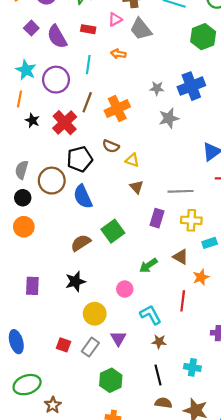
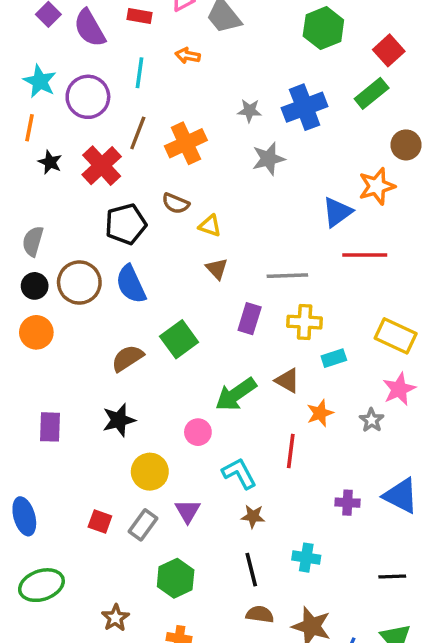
brown circle: (52, 181) -> (79, 283), moved
green arrow: (148, 265) -> (236, 394), size x1.4
brown star: (53, 405) -> (115, 618), moved

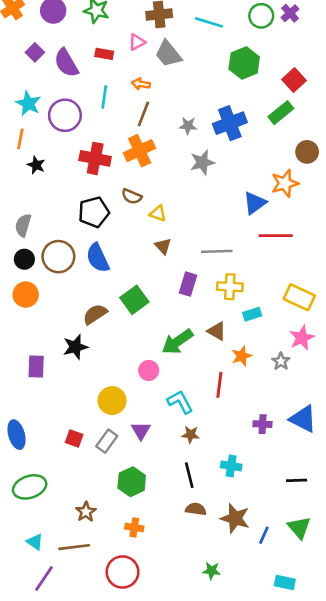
brown line: (138, 133) -> (143, 114), moved
red cross: (102, 166) -> (95, 158), moved, turned -36
black star: (119, 420) -> (75, 347), moved

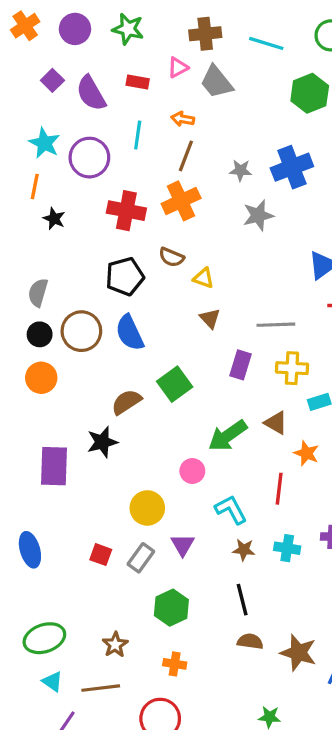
orange star: (242, 356) -> (306, 453), turned -30
purple rectangle: (36, 367) -> (54, 466), size x1.4
cyan cross: (231, 466) -> (287, 548), moved
green ellipse: (30, 487) -> (44, 638), moved

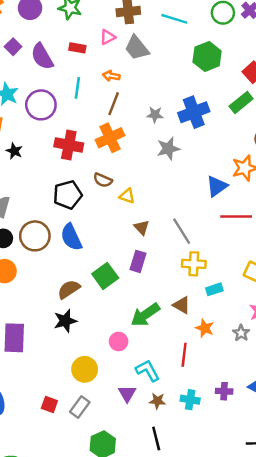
brown triangle: (210, 318) -> (142, 227), moved
gray line: (276, 325) -> (182, 231), turned 60
purple rectangle: (241, 365) -> (138, 261), moved
black star: (102, 442) -> (65, 321), moved
purple triangle: (183, 545) -> (127, 394), moved

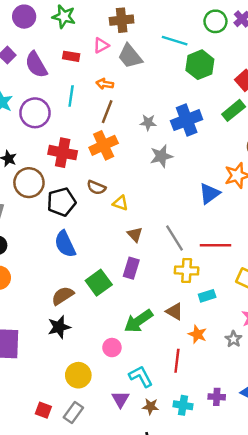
cyan line: (174, 19) -> (175, 41), moved
red line: (236, 217) -> (215, 245), moved
brown circle: (35, 236) -> (29, 183), moved

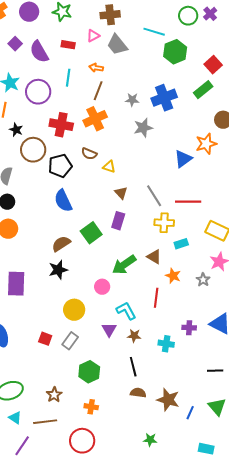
cyan cross: (183, 405) -> (166, 344), moved

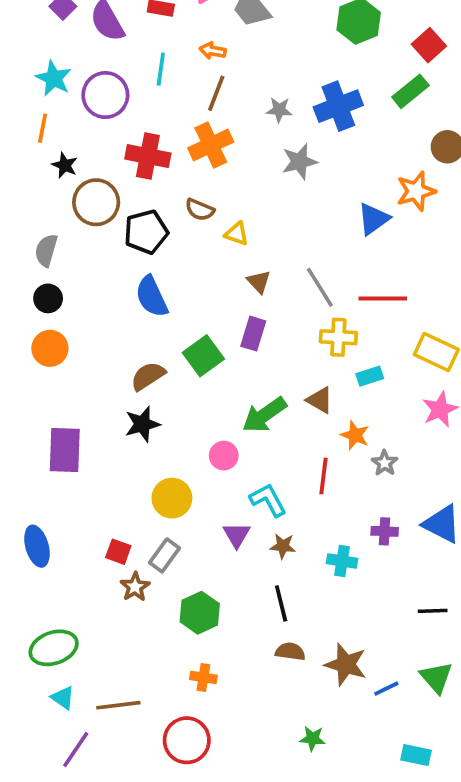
gray star: (203, 280) -> (385, 463), moved
brown star: (54, 395) -> (135, 587), moved
blue line: (190, 413) -> (386, 689), turned 40

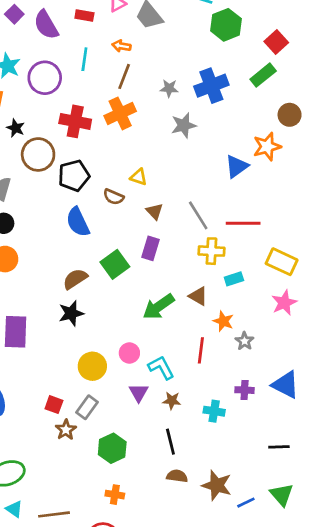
brown semicircle: (200, 210) -> (114, 197), moved
pink circle: (224, 456) -> (129, 353), moved

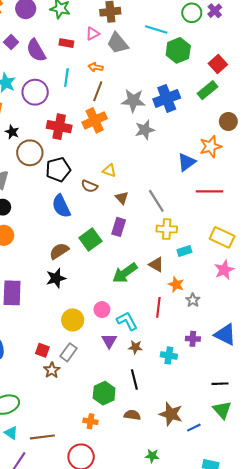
gray star: (169, 88) -> (133, 101), size x1.6
red line: (243, 223) -> (210, 191), moved
green hexagon: (112, 448) -> (104, 393), moved
brown semicircle: (177, 476) -> (132, 415), moved
green triangle: (282, 495) -> (222, 410), moved

